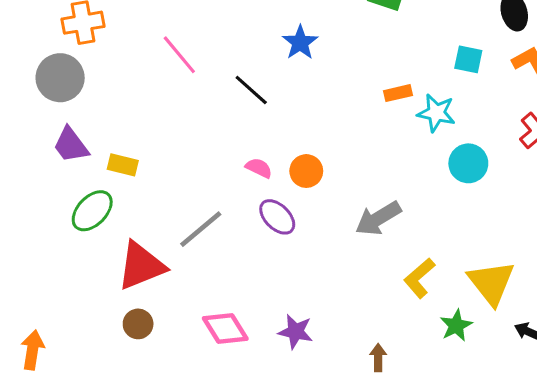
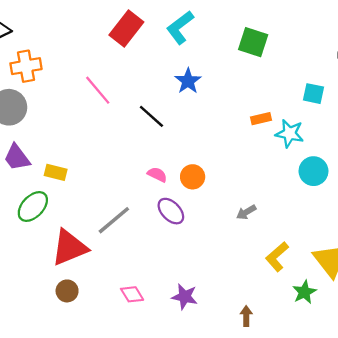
gray arrow: (378, 218) -> (246, 212), size x0.6
pink diamond: (225, 329) -> (132, 294), size x0.7

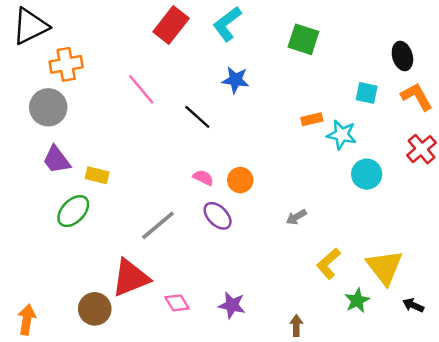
blue star: (188, 81) -> (235, 80), turned -30
red triangle: (69, 248) -> (131, 278), moved
brown circle: (67, 291) -> (95, 309), moved, size x1.4

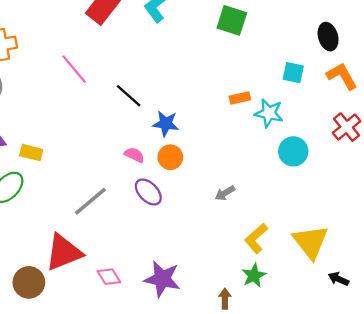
blue star: (235, 80) -> (166, 124), moved
green star: (357, 301) -> (254, 275), moved
purple star: (232, 305) -> (162, 279), size x1.4

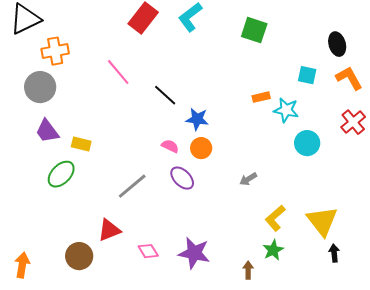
red triangle: (64, 252) -> (109, 230), size x0.7
black arrow: (338, 279) -> (334, 253), moved, turned 60

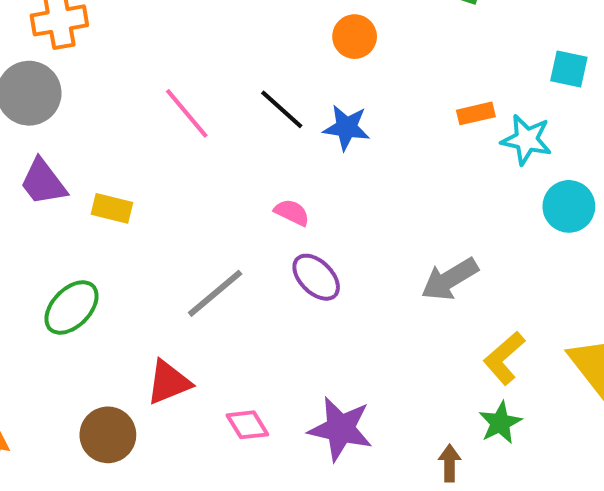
pink line: (118, 72) -> (187, 113), moved
blue star: (197, 119) -> (346, 128), moved
orange circle: (201, 148) -> (355, 37), moved
green ellipse: (61, 174) -> (71, 307), moved
gray arrow: (248, 179) -> (450, 279), size x1.6

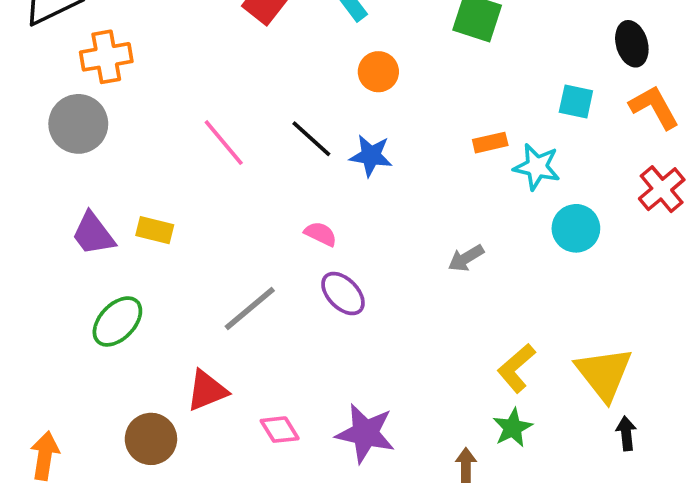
purple trapezoid: (43, 182) -> (93, 234), moved
gray arrow: (450, 279) -> (466, 258), moved, size x0.7

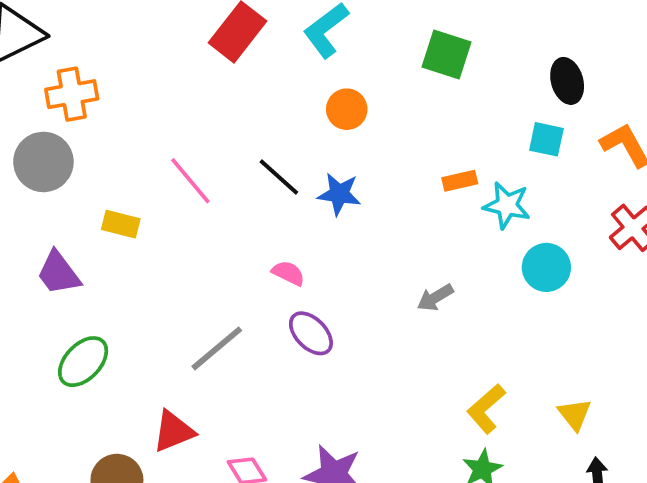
black ellipse: (632, 44) -> (567, 81), moved
yellow rectangle: (155, 230) -> (121, 224), moved
yellow triangle: (604, 374) -> (575, 414), size x0.6

